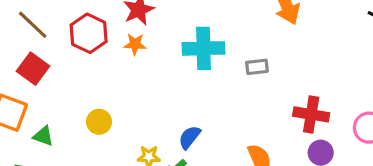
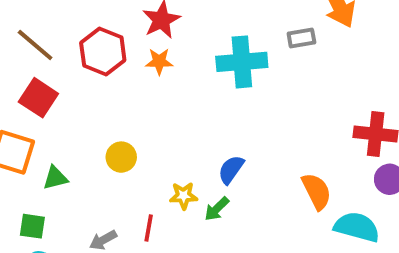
gray rectangle: (257, 67) -> (301, 38), moved
green triangle: (43, 136) -> (55, 178), turned -30

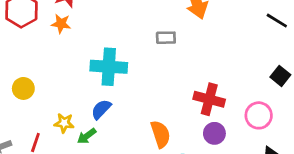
gray rectangle: (301, 38) -> (166, 38), moved
cyan cross: (242, 62) -> (109, 67), moved

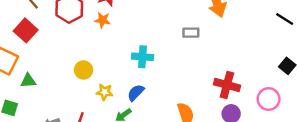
cyan cross: (109, 67) -> (142, 57), size x0.7
yellow circle: (23, 88) -> (83, 70), moved
yellow star: (64, 123) -> (105, 92), moved

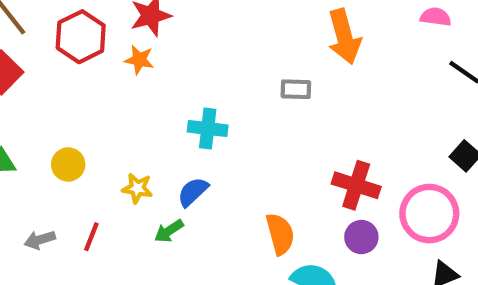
yellow circle: (83, 70) -> (68, 164), moved
pink circle: (269, 99) -> (429, 214), size x1.4

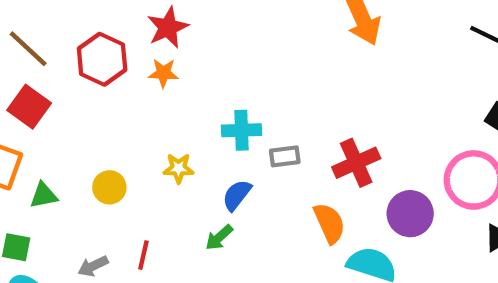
gray rectangle: (296, 89) -> (285, 156), moved
red cross: (356, 185) -> (356, 163), moved, turned -33
yellow star: (137, 188) -> (178, 168), moved
purple circle: (361, 237) -> (410, 214), size x1.4

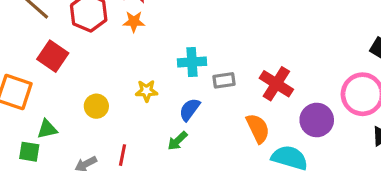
red square: (29, 107) -> (53, 56), moved
red cross: (356, 163) -> (276, 84), turned -32
green triangle: (44, 195) -> (47, 129), moved

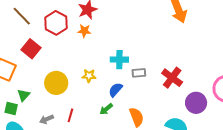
yellow circle: (96, 106) -> (56, 83), size x1.5
orange semicircle: (258, 128) -> (137, 117), moved
green triangle: (47, 129) -> (24, 95), turned -40

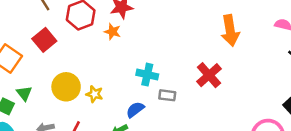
yellow star: (89, 76) -> (95, 94), moved
red cross: (172, 78) -> (209, 75), moved
green triangle: (24, 95) -> (24, 93), turned -32

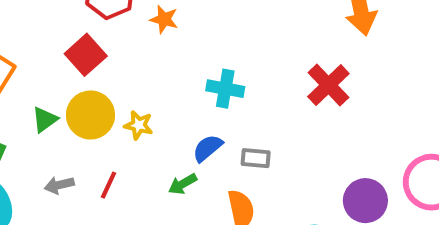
red square: (44, 40) -> (86, 55), moved
green triangle: (24, 93) -> (45, 120), moved, turned 35
gray rectangle: (167, 95) -> (256, 158), moved

